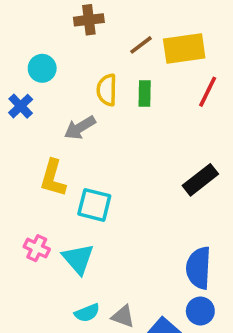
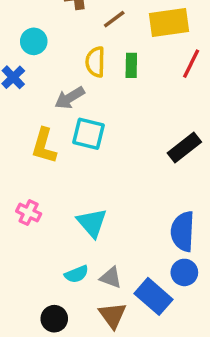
brown line: (141, 45) -> (114, 19), moved
cyan square: (94, 205) -> (88, 134), moved
cyan triangle: (78, 259) -> (92, 223), moved

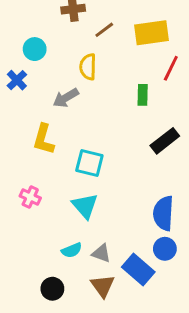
green rectangle: (131, 65) -> (143, 95), moved
cyan square: (88, 134) -> (89, 163), moved

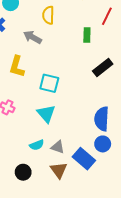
gray arrow: (66, 98) -> (33, 37), turned 60

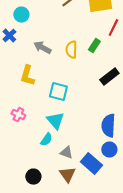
yellow semicircle: (48, 15) -> (71, 50), moved
green rectangle: (87, 35) -> (94, 46), turned 32
cyan semicircle: (37, 145) -> (46, 140), moved, turned -32

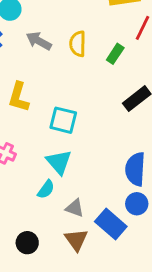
gray arrow: (42, 48) -> (39, 41), moved
yellow semicircle: (71, 50) -> (78, 44), moved

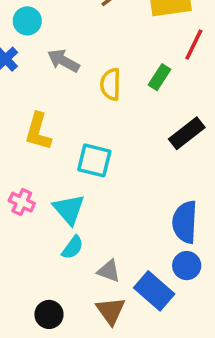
yellow semicircle: (78, 44) -> (111, 84), moved
cyan triangle: (59, 162) -> (69, 209), moved

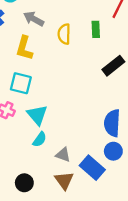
green rectangle: (160, 77) -> (96, 29), turned -35
yellow L-shape: (38, 131) -> (24, 48), moved
cyan square: (94, 160) -> (21, 83), moved

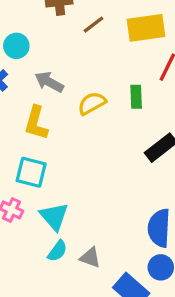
yellow semicircle: (64, 34) -> (92, 103), turned 60
gray triangle: (63, 155) -> (90, 258), moved

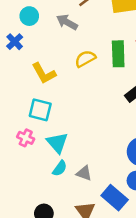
gray arrow: (49, 82) -> (67, 22), moved
green rectangle: (136, 97) -> (118, 54), size x1.5
yellow L-shape: (36, 123) -> (44, 73), turned -45

